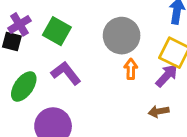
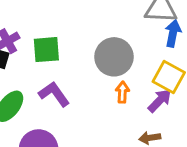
green square: (57, 31) -> (46, 50), turned -36

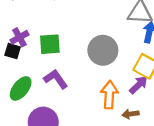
orange arrow: (122, 92) -> (109, 95), moved, size x1.6

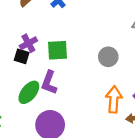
gray circle: (103, 50) -> (108, 57), size x0.7
purple L-shape: (56, 79) -> (49, 83), moved, turned -125

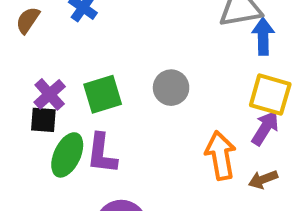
gray circle: (108, 57) -> (171, 88), moved
green ellipse: (29, 92) -> (67, 155), moved

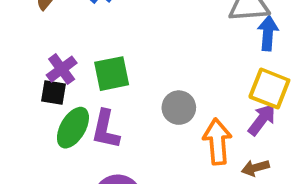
gray circle: (171, 88) -> (179, 108), moved

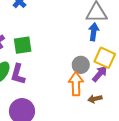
blue arrow: (268, 33) -> (94, 32), moved
gray circle: (179, 108) -> (81, 65), moved

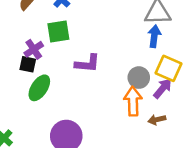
green square: (23, 45) -> (58, 31), moved
purple L-shape: (18, 74) -> (88, 63), moved, turned -100

